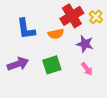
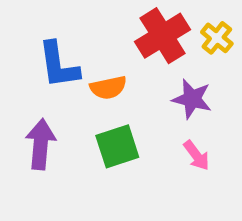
orange semicircle: (56, 34) -> (108, 88), moved
purple arrow: (18, 64) -> (40, 144), turned -65

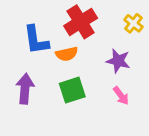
red cross: (163, 36) -> (81, 22), moved

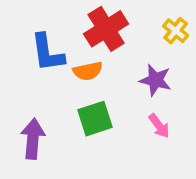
purple arrow: (25, 89) -> (33, 139), moved

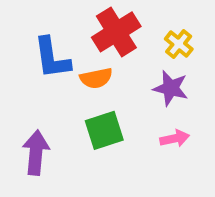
yellow cross: (176, 31) -> (179, 44), moved
pink arrow: (159, 126) -> (175, 138), turned -65

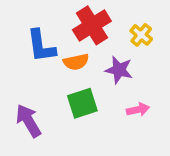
purple star: (171, 88) -> (119, 70), moved
purple arrow: (36, 153) -> (28, 121), turned -36

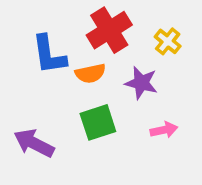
purple arrow: (28, 121) -> (34, 143), turned -32

